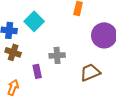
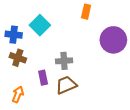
brown trapezoid: (90, 72) -> (66, 85), moved

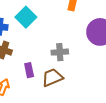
gray cross: (64, 61) -> (60, 52), moved

